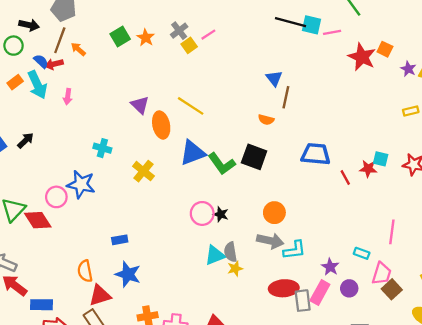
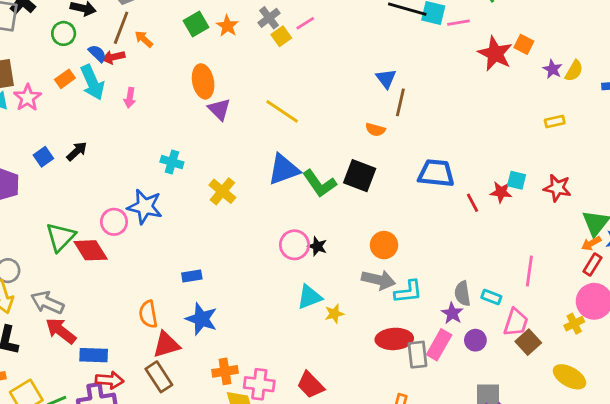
orange ellipse: (161, 125) -> (203, 81), moved
gray semicircle: (230, 252) -> (462, 294), moved

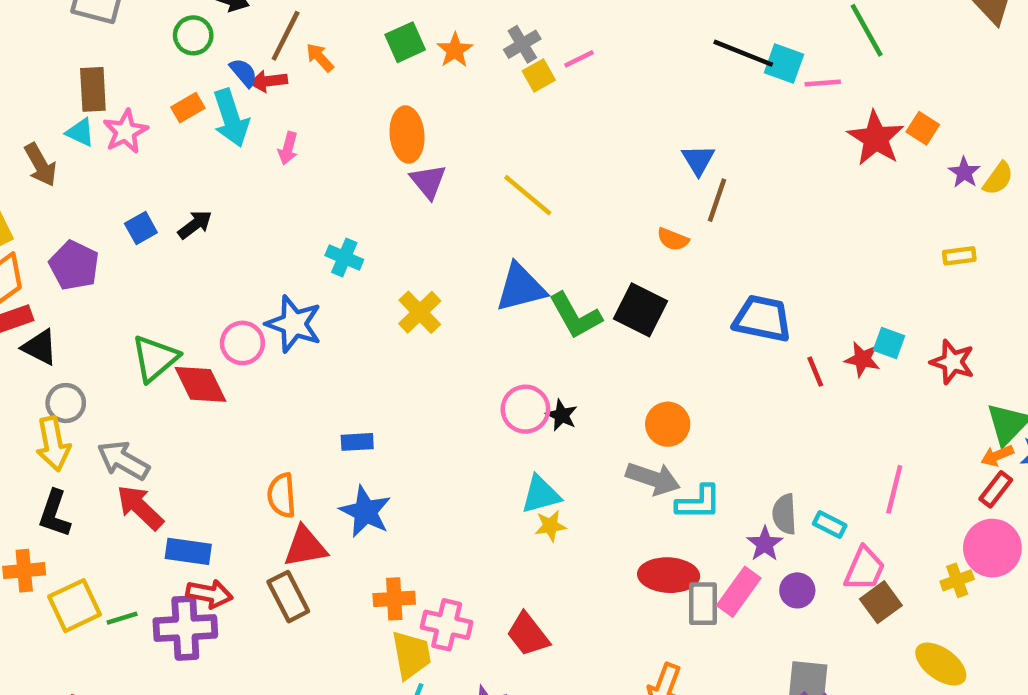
yellow star: (334, 314) -> (550, 526), moved

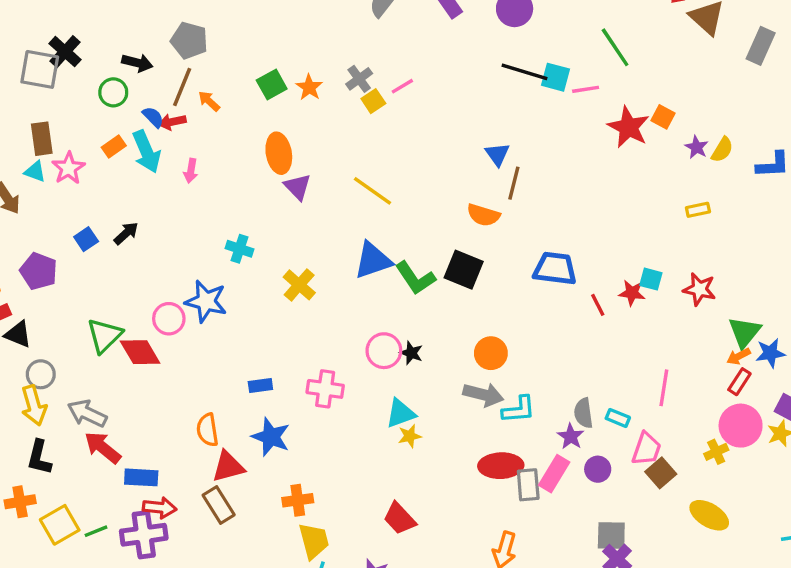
orange semicircle: (673, 239) -> (483, 215), size x1.4
pink cross: (447, 625) -> (325, 389), moved

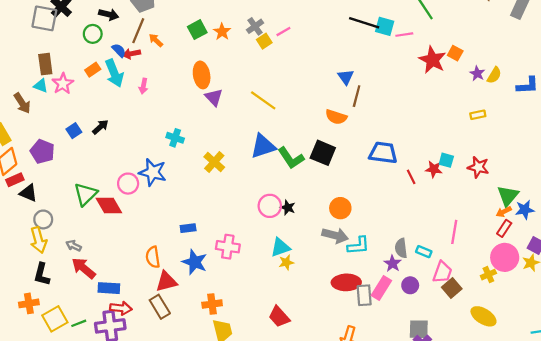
pink cross: (325, 389) -> (228, 247), moved
gray arrow: (87, 414) -> (74, 246), size x0.6

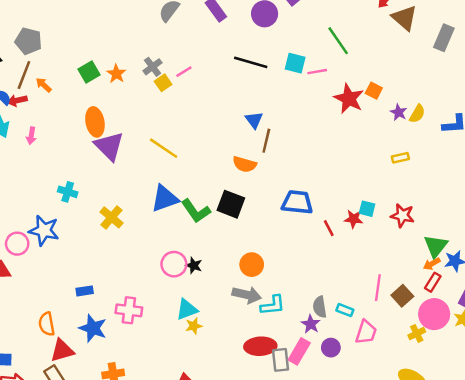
black line: (364, 23) -> (251, 62), moved
purple triangle: (214, 97) -> (109, 146), size x1.5
brown square: (452, 288) -> (402, 296), moved

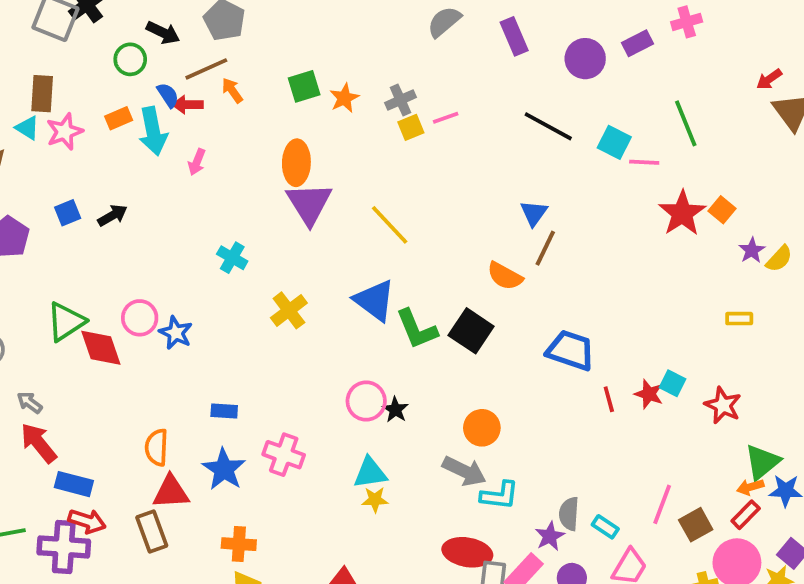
brown line: (24, 75) -> (206, 69), turned 32
blue triangle: (165, 199) -> (375, 300), turned 44
blue star: (44, 231) -> (176, 333), moved, size x0.7

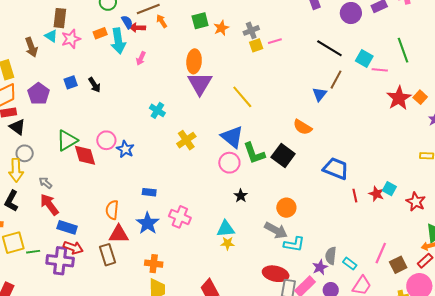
black arrow: (112, 215) -> (94, 85), turned 84
brown line: (545, 248) -> (336, 80), moved
pink circle: (366, 401) -> (229, 163), moved

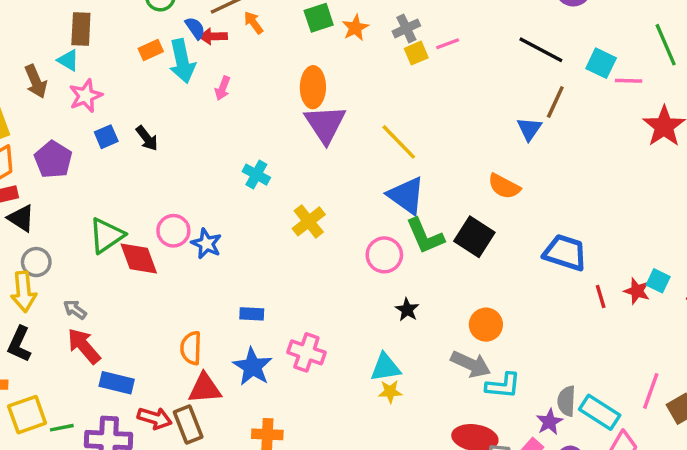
pink star: (71, 39) -> (86, 96), moved
blue triangle: (232, 137) -> (406, 195), moved
red arrow: (73, 248) -> (155, 418), moved
cyan rectangle: (350, 264) -> (600, 412), size x1.6

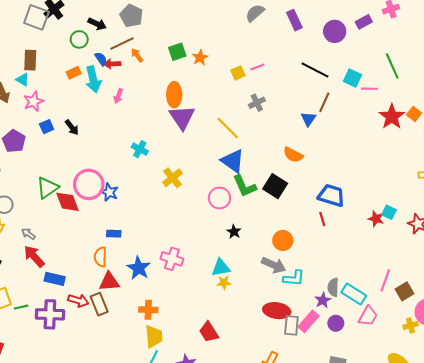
gray cross: (406, 28) -> (257, 103), moved
pink circle: (173, 231) -> (89, 184), size x1.5
red line: (601, 297) -> (322, 219), moved
blue rectangle: (252, 314) -> (114, 234), moved

